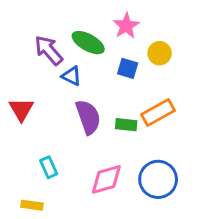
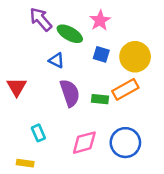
purple arrow: (49, 50) -> (41, 19), moved
yellow circle: (160, 53) -> (135, 57), moved, size x1.6

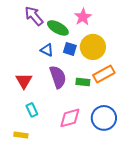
blue square: (101, 54) -> (70, 49), moved
yellow circle: (135, 57) -> (93, 47), moved
red triangle: (17, 87) -> (24, 81), moved

